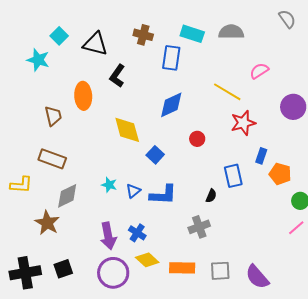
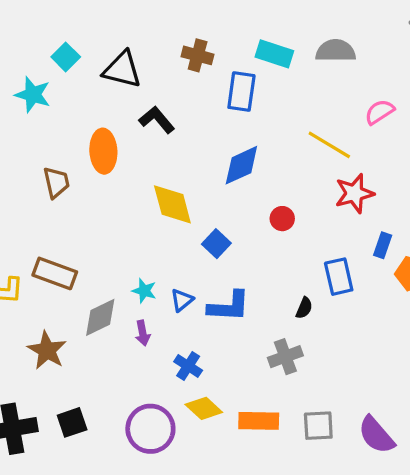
black L-shape: (117, 76) -> (157, 120), turned 105
brown rectangle: (52, 159) -> (55, 273), moved
gray diamond: (67, 196) -> (100, 317), moved
purple arrow: (108, 236) -> (143, 333), moved, size x0.6

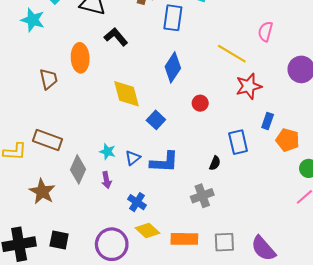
pink semicircle: (379, 112) -> (265, 32), turned -42
blue diamond: (241, 165) -> (173, 67), turned -32
gray diamond: (100, 317) -> (78, 169), turned -40
black square: (72, 422) -> (59, 240), turned 30

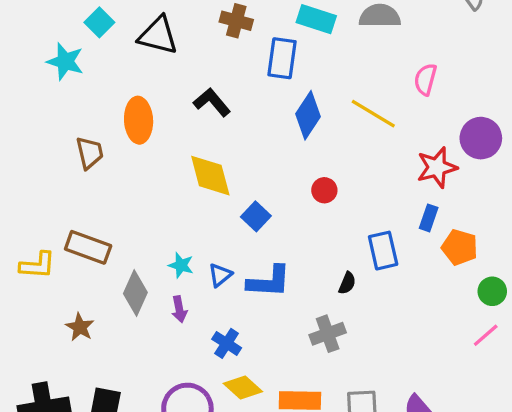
black L-shape: (116, 37) -> (212, 102), moved
blue diamond: (173, 67) -> (308, 115), moved
red star: (249, 86) -> (437, 167), moved
brown star: (42, 192) -> (80, 327), size x0.7

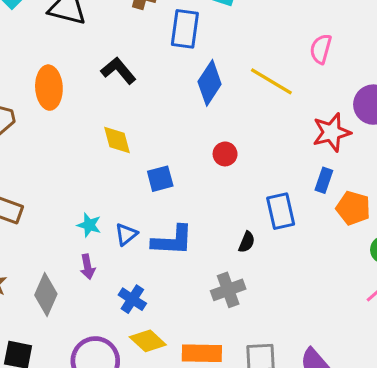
yellow diamond: (210, 176) -> (117, 140), size x0.7
blue square: (256, 216) -> (160, 179), turned 32
gray diamond: (135, 293) -> (46, 295), moved

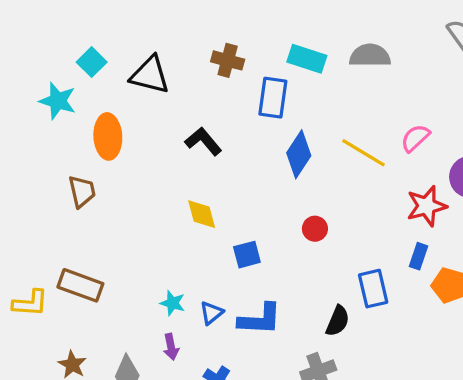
pink semicircle: (321, 49) -> (415, 138), moved, turned 32
orange ellipse: (49, 88) -> (108, 136), moved
black semicircle: (247, 242) -> (338, 321), size x1.4

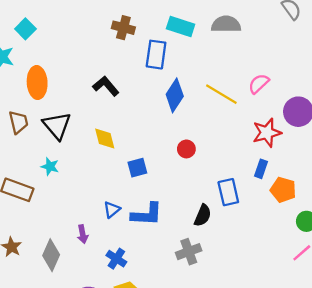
black triangle: (150, 75) -> (57, 126), moved, turned 36
cyan star: (173, 303) -> (50, 166), moved

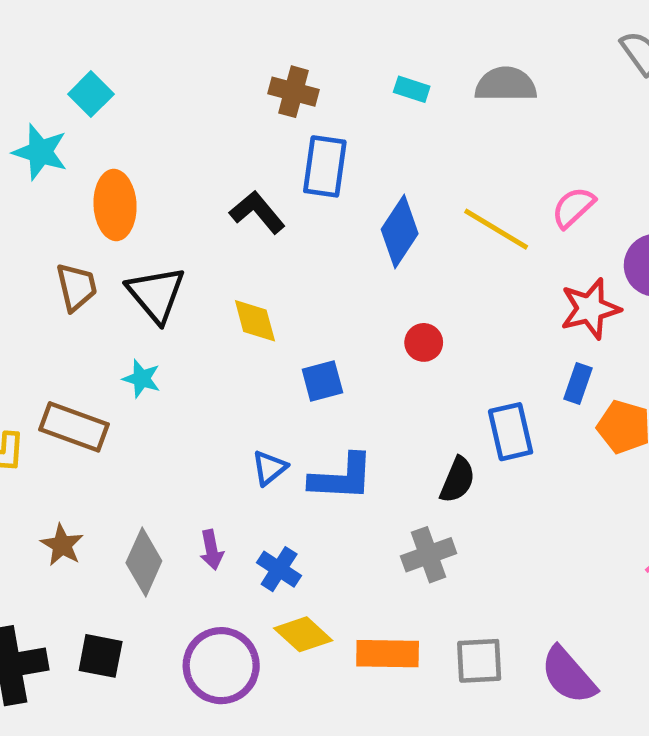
cyan rectangle: (181, 27) -> (412, 89), size x0.6
blue rectangle: (156, 55) -> (325, 166), moved
purple arrow: (83, 234) -> (211, 550), moved

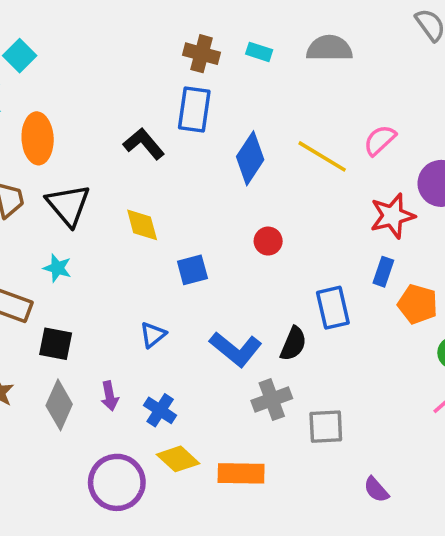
brown cross: (293, 92) -> (201, 54), moved
blue L-shape: (342, 478) -> (236, 349), moved, turned 36
black square: (101, 656) -> (56, 344), moved
gray square: (479, 661) -> (326, 427), moved
purple semicircle: (568, 675) -> (376, 490), size x0.6

